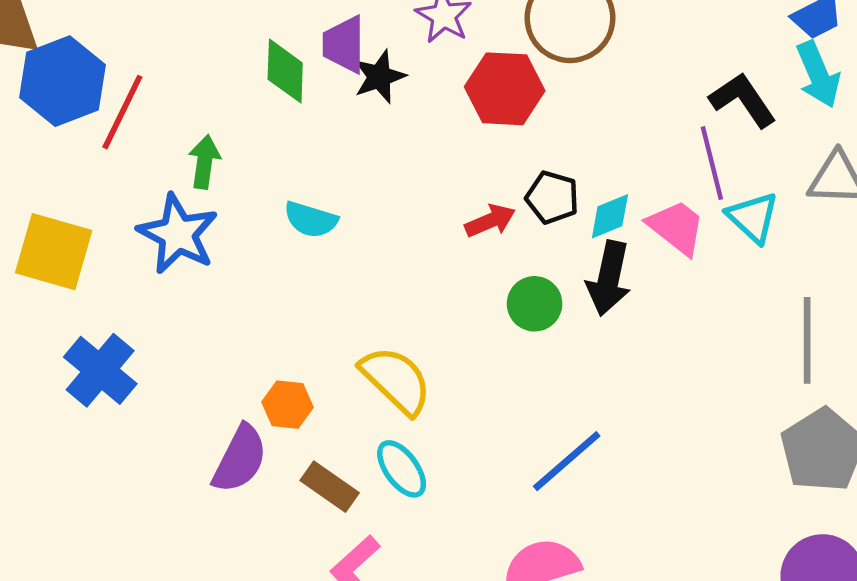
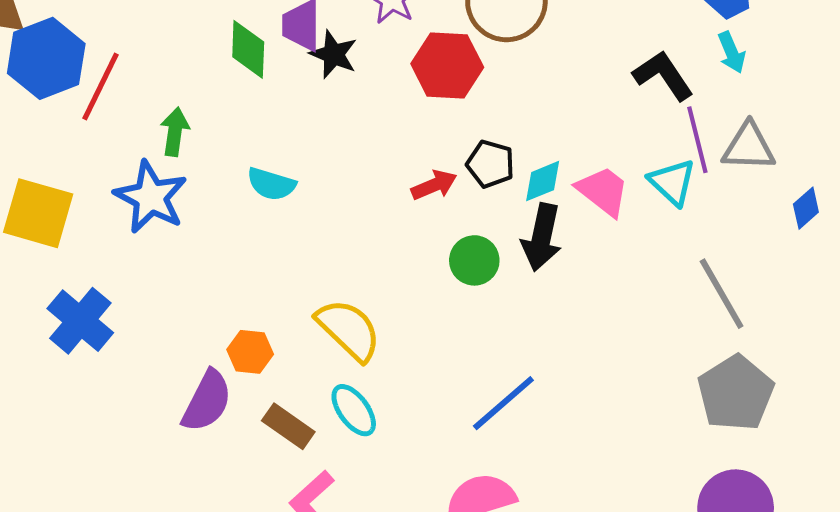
cyan arrow: (818, 74) -> (732, 52), size x0.7
black star: (379, 77) -> (334, 54), turned -30
purple line: (712, 163) -> (697, 140), moved
gray line: (807, 340) -> (722, 294), turned -30

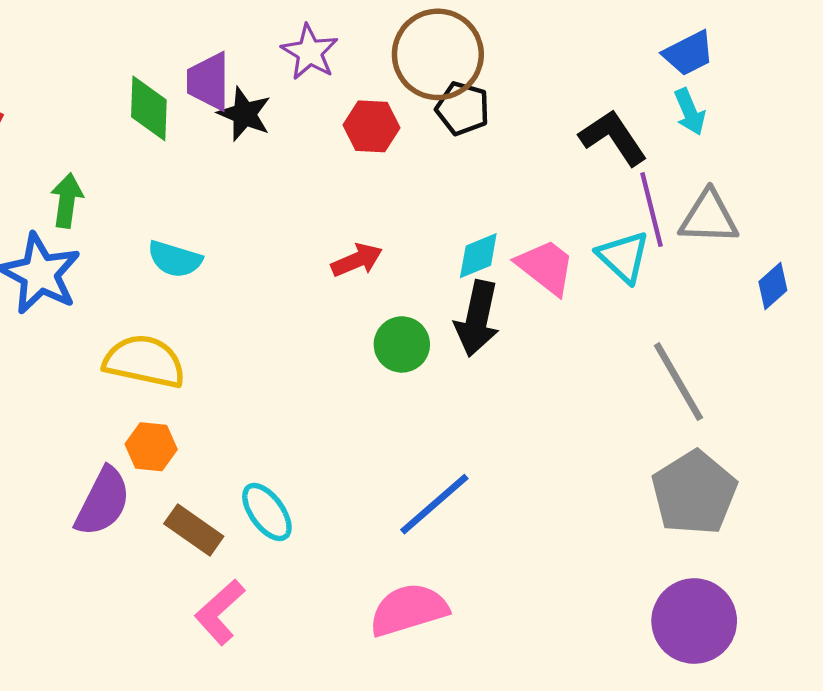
red hexagon: (447, 65) -> (371, 126), size x0.7
black pentagon: (490, 164) -> (463, 108), moved
yellow semicircle: (349, 330) -> (144, 361), moved, turned -32

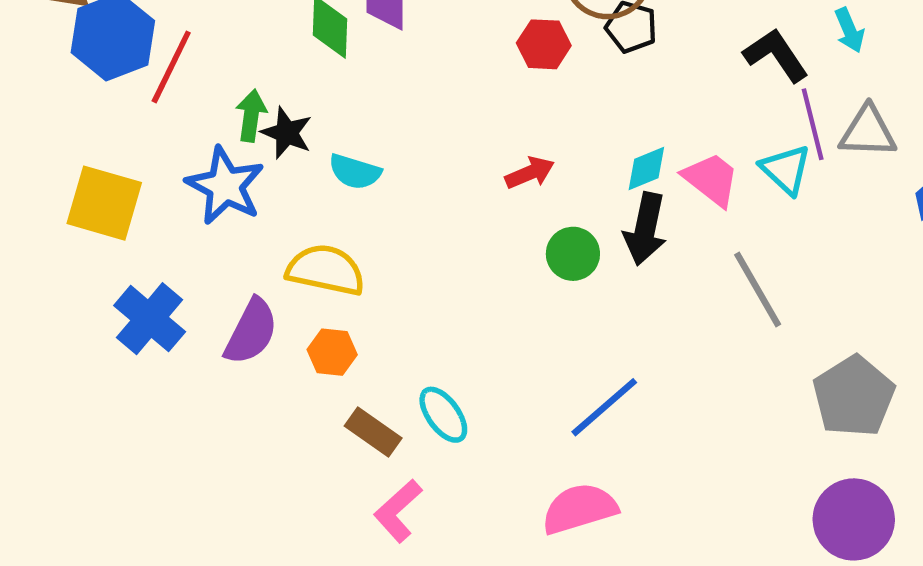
black star: (244, 114) -> (287, 133), moved
gray line: (678, 382) -> (758, 289), moved
purple semicircle: (103, 502) -> (251, 332), moved

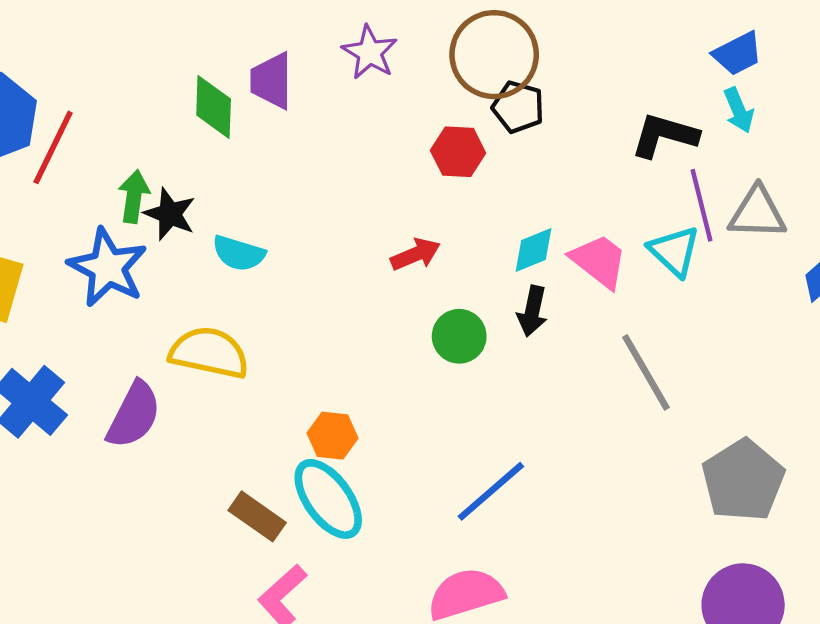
red hexagon: (544, 44) -> (458, 152), moved
black L-shape: (776, 55) -> (664, 135), turned -40
black arrow: (645, 229) -> (532, 311), size x0.7
orange hexagon: (332, 352) -> (333, 436), moved
cyan ellipse: (443, 415) -> (328, 499), size x1.4

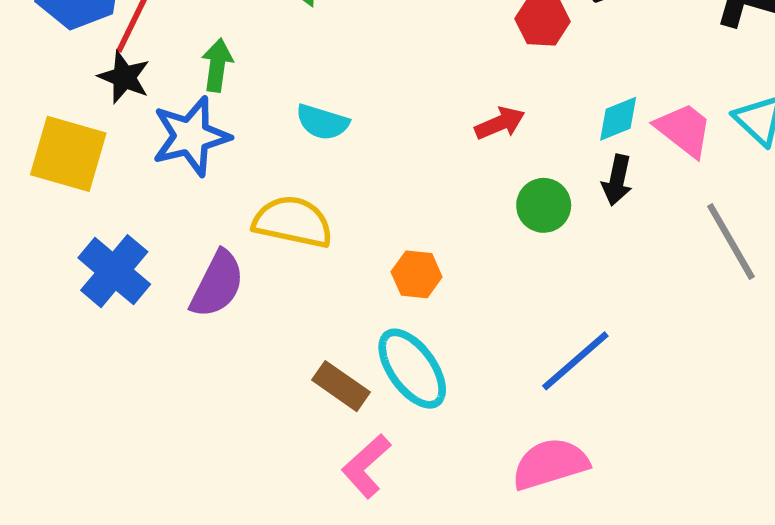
black star: (170, 214) -> (124, 77), moved
blue star: (108, 267) -> (191, 136), turned 30
orange hexagon: (333, 436) -> (417, 274), moved

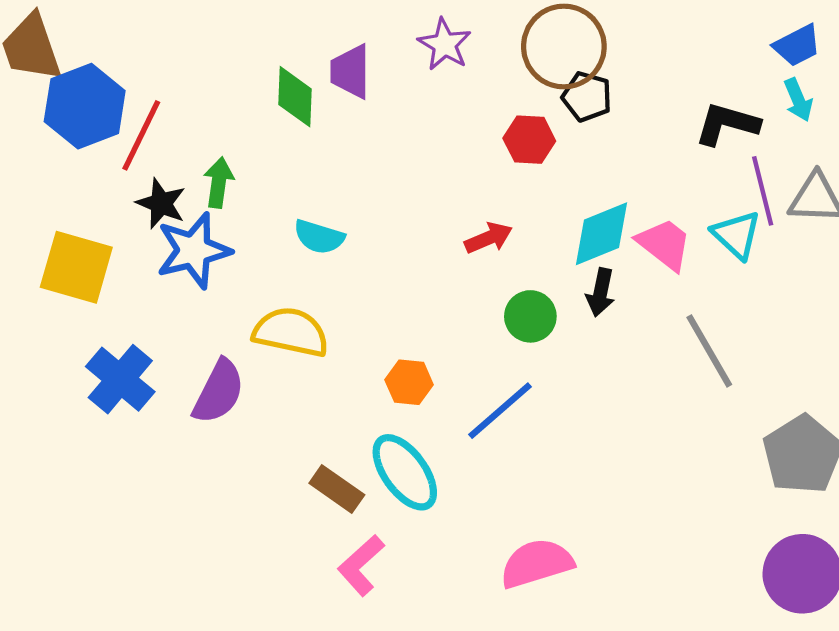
black star: (124, 77) -> (161, 203), moved
cyan diamond: (618, 119) -> (602, 234), size x1.5
blue line: (575, 361) -> (500, 411), moved

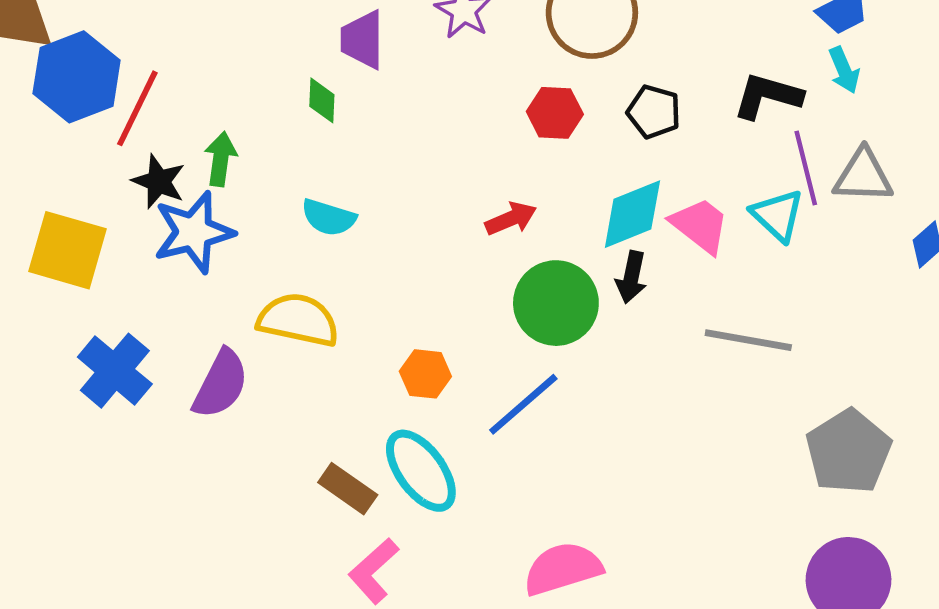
green diamond: (295, 97) -> (322, 100), moved, size x0.7
black pentagon: (587, 97) -> (654, 112), moved
green circle: (530, 316) -> (556, 303), size x1.5
gray line: (709, 351) -> (748, 340), turned -50

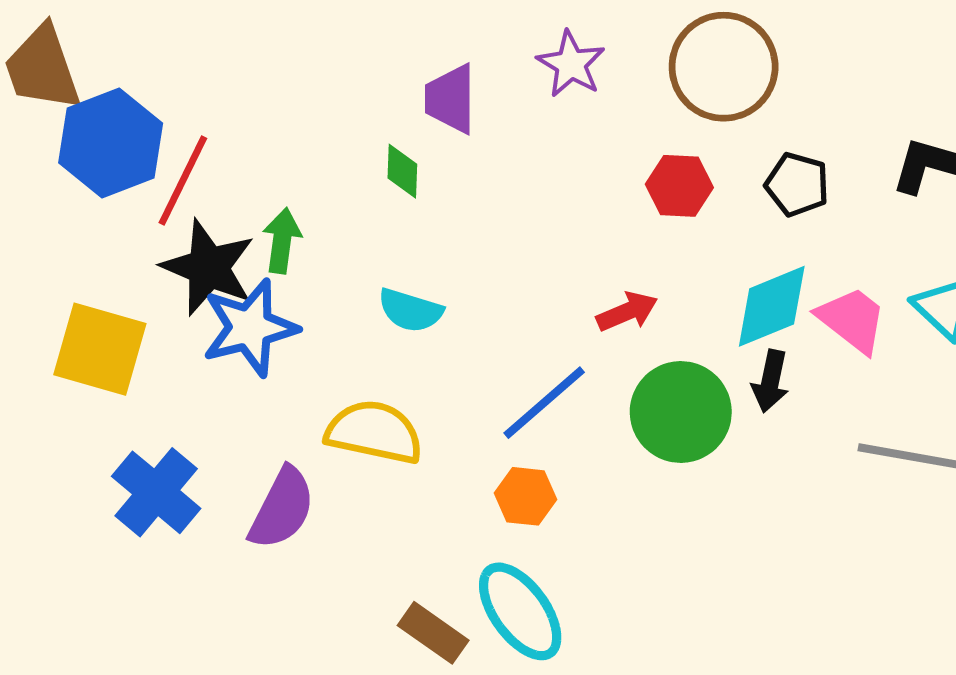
black star: (159, 181) -> (208, 267), size x1.5
blue line: (523, 404) -> (544, 403), moved

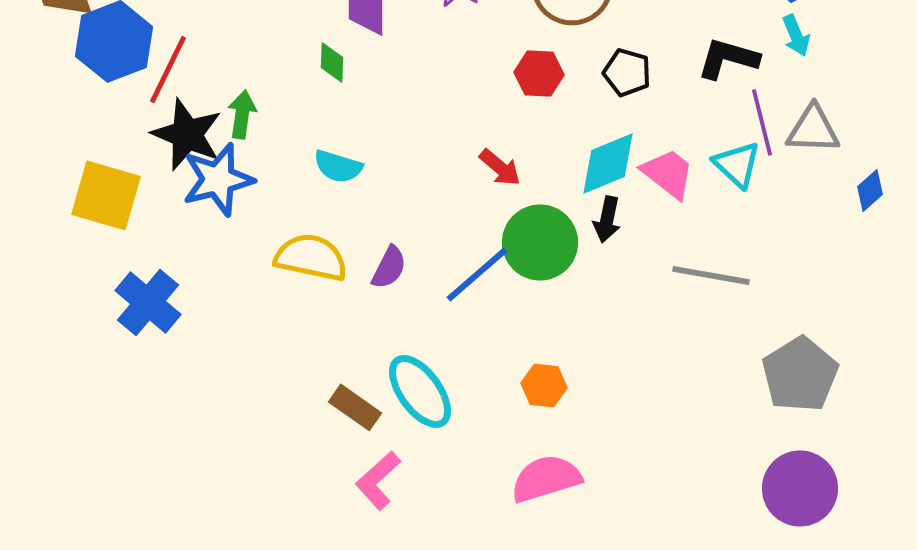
red arrow: (627, 312) -> (500, 167), turned 63
blue line: (544, 403) -> (477, 274), moved
orange hexagon: (525, 496) -> (544, 385), moved
purple semicircle: (282, 508) -> (389, 267), moved, size x0.7

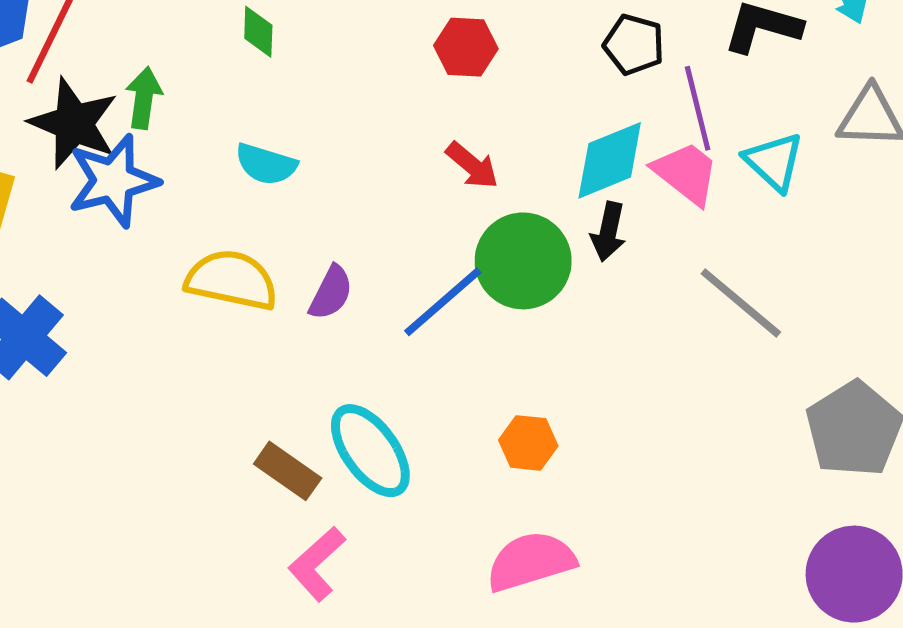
red hexagon: (539, 73) -> (466, 47), moved
purple line: (762, 122) -> (698, 108), moved
gray line: (711, 275) -> (741, 303), turned 30

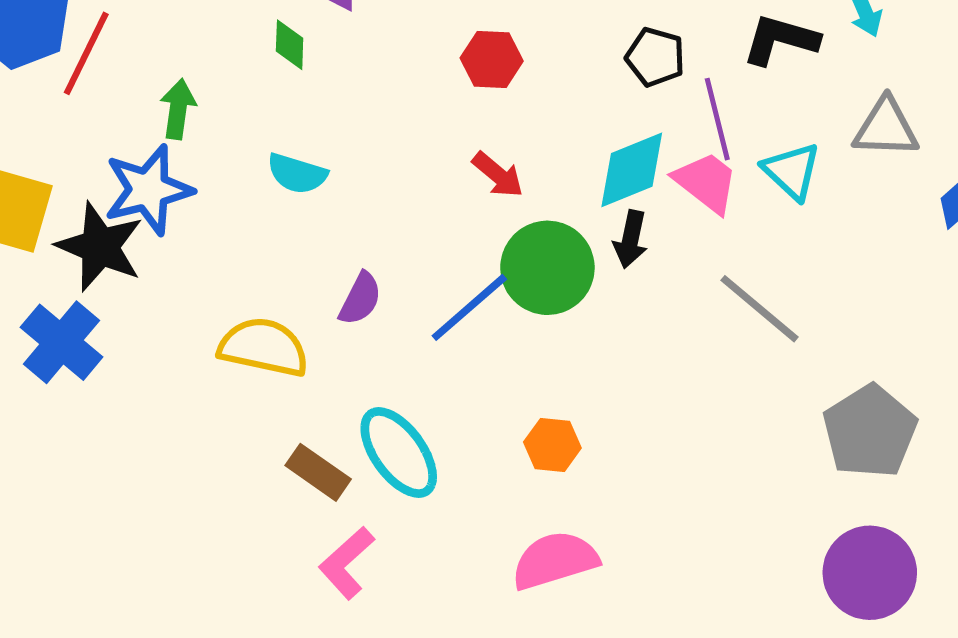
black star: (74, 123) -> (100, 247), moved
yellow semicircle: (232, 280) -> (264, 347), moved

